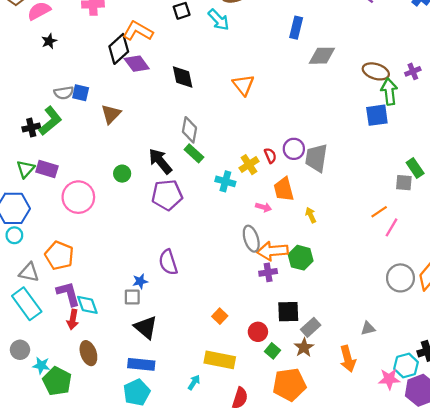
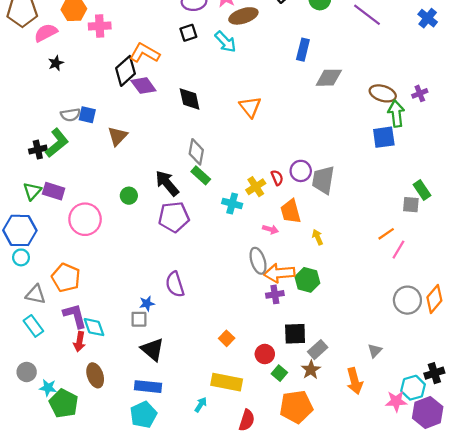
cyan rectangle: (27, 304) -> (33, 326), size x0.7
gray triangle: (368, 328) -> (375, 351), turned -32

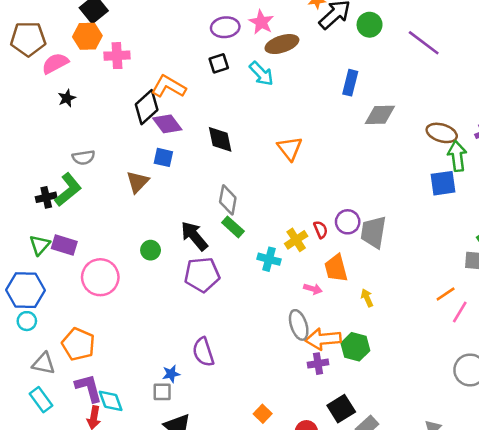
blue square: (87, 115) -> (163, 157), moved
black square: (295, 334) -> (341, 409), turned -30

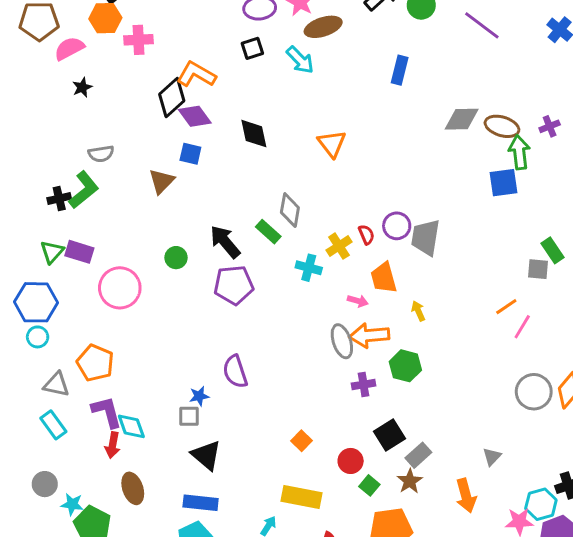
gray diamond: (380, 115) -> (462, 119), moved
gray diamond: (228, 200) -> (290, 210), moved
orange arrow: (323, 339) -> (369, 335), moved

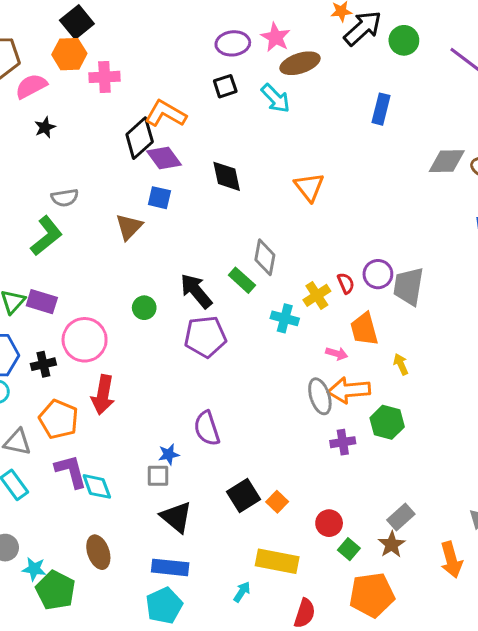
black cross: (59, 198) -> (43, 364), moved
black square: (389, 435) -> (243, 496), moved
red arrow: (113, 445) -> (103, 395), moved, size x1.4

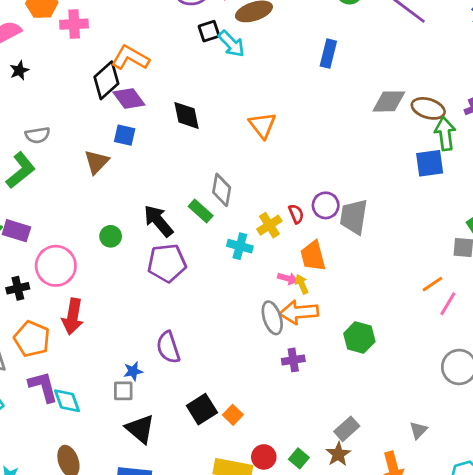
black square: (225, 86) -> (209, 31), moved
yellow arrow: (401, 364) -> (302, 284), moved
green hexagon: (387, 422) -> (359, 337), moved
red circle: (329, 523) -> (264, 457), moved

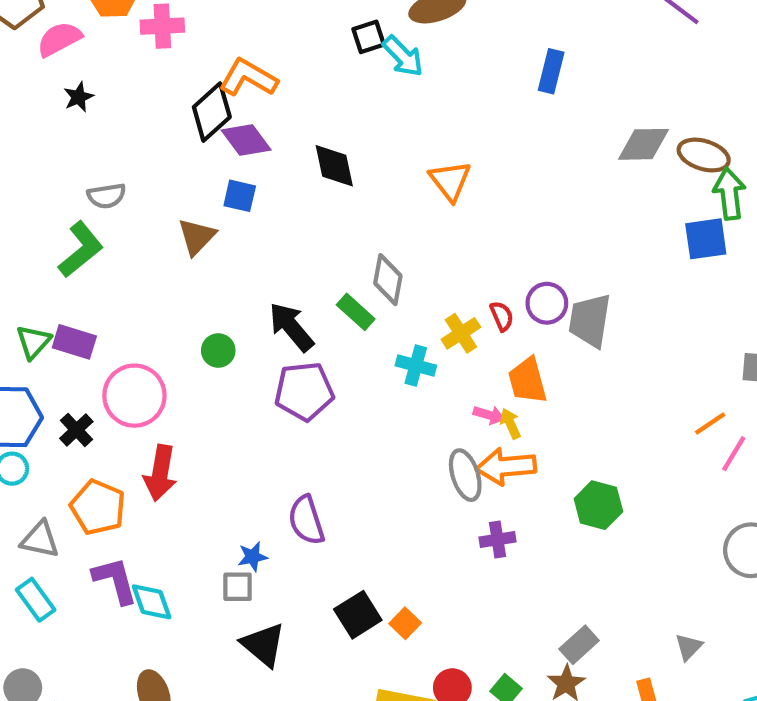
black cross: (18, 288) -> (76, 430), turned -30

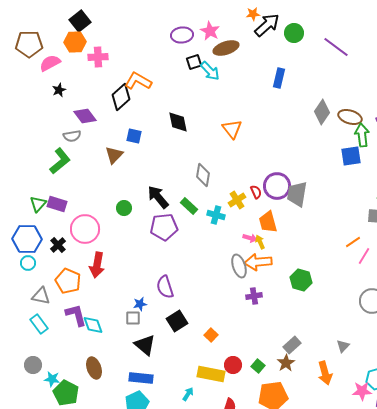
purple diamond: (246, 140) -> (85, 116), moved
gray diamond: (644, 144) -> (322, 112), turned -55
purple circle: (547, 303) -> (277, 186), size x1.4
green rectangle: (356, 312) -> (189, 206), moved
black square: (358, 615) -> (177, 321), moved

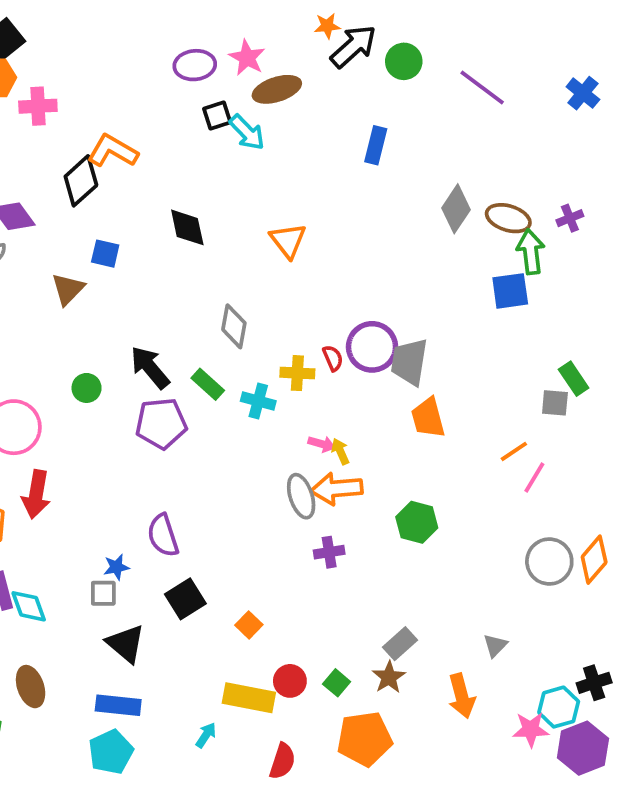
yellow cross: (237, 200) -> (297, 373), turned 36
orange trapezoid: (268, 222) -> (428, 418), moved

